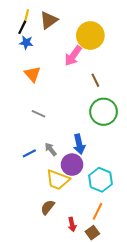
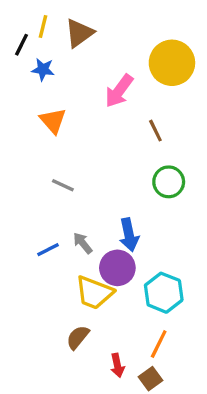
black line: (22, 27) -> (21, 45), moved
yellow circle: (90, 35) -> (172, 63), moved
green circle: (104, 112) -> (169, 182), size x0.7

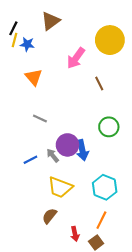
yellow line: (43, 26) -> (15, 40), moved
green circle: (169, 182) -> (109, 127), moved
purple circle: (117, 268) -> (67, 145), moved

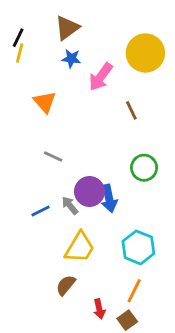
blue star: (27, 44) -> (71, 59), moved
yellow trapezoid: (60, 187) -> (80, 247), turned -80

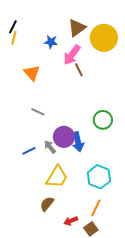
brown triangle: (67, 28) -> (77, 28), moved
brown line: (131, 110) -> (79, 70), moved
red arrow: (99, 309) -> (71, 221), turned 80

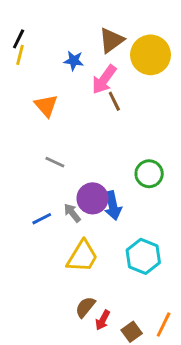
brown semicircle: (47, 204) -> (85, 307), moved
orange line: (96, 208) -> (164, 325), moved
red arrow: (71, 221) -> (103, 320), turned -40

